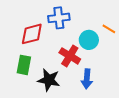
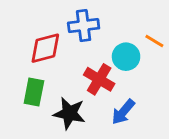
blue arrow: (87, 79) -> (123, 112), turned 36

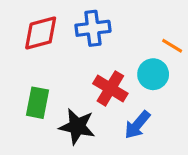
red diamond: (45, 48) -> (41, 33), moved
cyan circle: (126, 57) -> (153, 74), moved

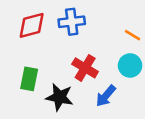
cyan circle: (153, 74) -> (130, 65), moved

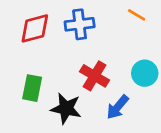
orange line: (132, 35) -> (137, 15), moved

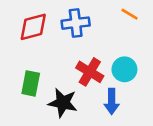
cyan circle: (145, 73) -> (124, 69), moved
blue arrow: (118, 107) -> (112, 101), turned -40

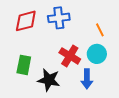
orange line: (130, 14) -> (100, 30), moved, turned 32

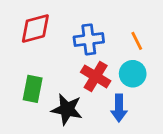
blue cross: (59, 18) -> (89, 39), moved

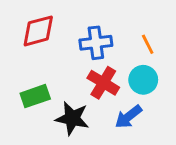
green rectangle: (33, 89) -> (35, 96), turned 60
blue arrow: (119, 108) -> (128, 117), turned 52

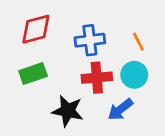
red cross: (103, 83) -> (97, 78), turned -36
green rectangle: (35, 96) -> (33, 73), moved

